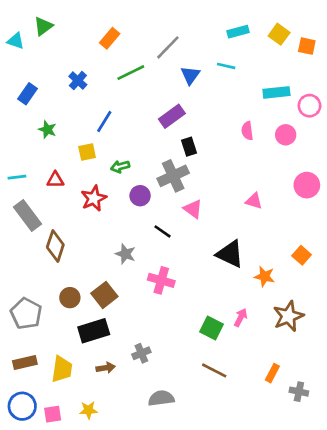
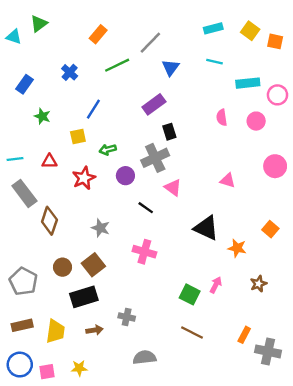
cyan line: (226, 66) -> (215, 62), moved
gray star: (125, 254) -> (101, 228), moved
brown star: (288, 316) -> (258, 284), size x0.6
gray cross: (141, 353) -> (127, 317), turned 35
gray cross: (299, 392) -> (268, 351), size x1.5

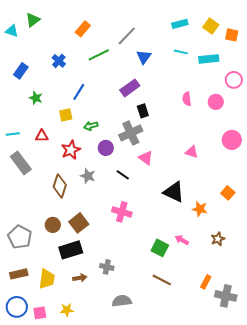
cyan rectangle: (248, 83) -> (209, 59), moved
brown diamond: (49, 221) -> (60, 186), moved
gray star: (101, 228) -> (88, 176), moved
pink arrow: (216, 285) -> (182, 240), turned -88

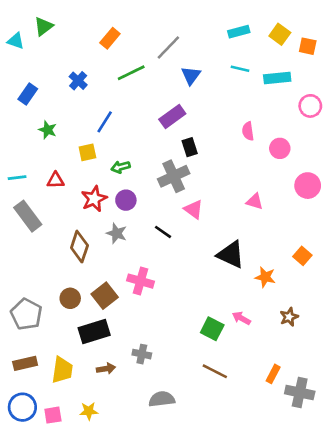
pink circle: (216, 102) -> (280, 148), moved
purple circle: (106, 148) -> (126, 200), moved
pink cross: (122, 212) -> (140, 281), moved

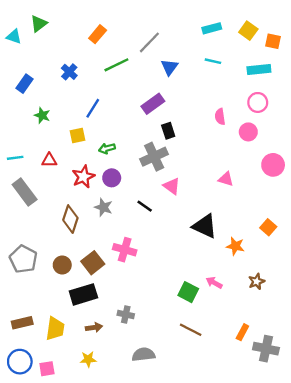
cyan rectangle: (277, 78) -> (259, 69), moved
pink circle: (310, 106) -> (258, 102), moved
gray pentagon: (26, 314) -> (23, 259), moved
yellow star: (89, 411) -> (88, 359), moved

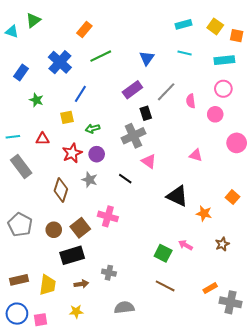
gray line: (149, 42) -> (166, 92), moved
blue cross: (69, 72) -> (60, 62), size x1.6
orange rectangle: (242, 332) -> (210, 288), turned 32

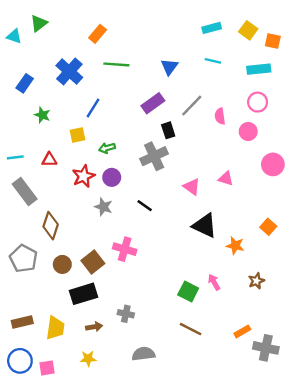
green line: (101, 56) -> (116, 64), turned 30
pink triangle: (149, 161) -> (192, 187), moved
brown diamond: (61, 190) -> (51, 226), moved
pink arrow: (186, 245) -> (214, 282), turned 32

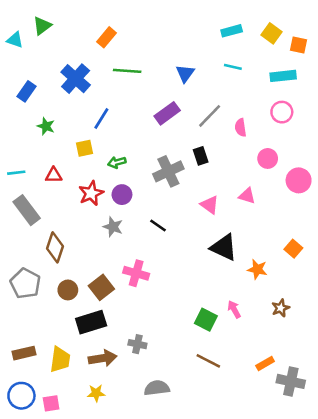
black rectangle: (168, 130) -> (201, 156), moved
pink circle: (248, 131) -> (268, 158), moved
brown arrow: (94, 327) -> (103, 358), size x1.5

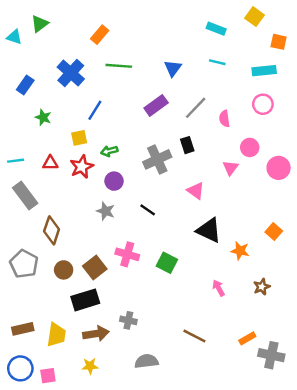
cyan rectangle: (232, 31) -> (216, 29), turned 36
yellow square: (272, 33) -> (255, 17), moved
red star: (91, 193) -> (82, 167), moved
pink triangle: (247, 196) -> (230, 168), moved, turned 49
green square: (206, 320) -> (167, 263), moved

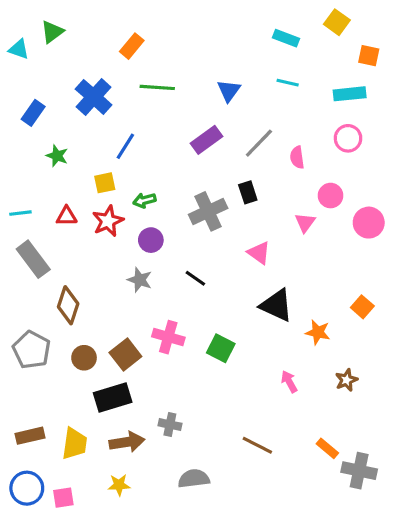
orange rectangle: (247, 338) -> (327, 448), turned 70

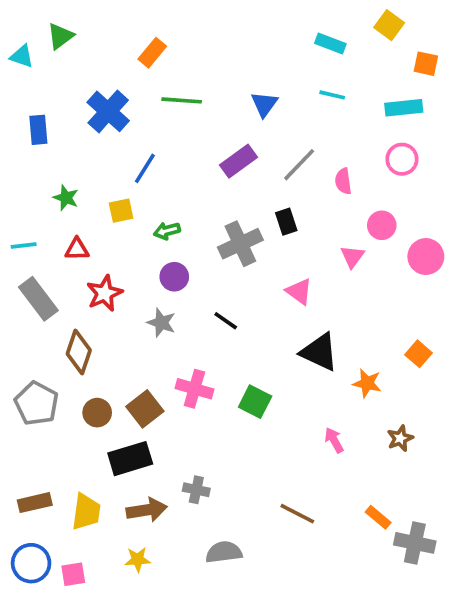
blue rectangle: (33, 113) -> (38, 130), turned -40
green star: (57, 156) -> (66, 198), moved
red star: (108, 221) -> (104, 293), moved

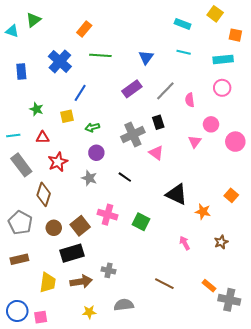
pink triangle: (299, 291) -> (156, 153), moved
brown rectangle: (35, 503) -> (19, 259), moved
yellow star: (138, 560) -> (89, 312), moved

